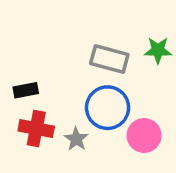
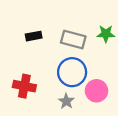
black rectangle: (26, 90) -> (34, 36), moved
gray star: (76, 139) -> (66, 101), moved

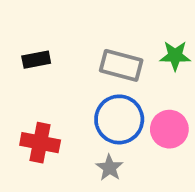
black rectangle: (34, 36) -> (36, 60), moved
pink circle: (97, 91) -> (169, 129), moved

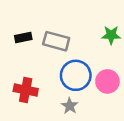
gray rectangle: (121, 65) -> (56, 41), moved

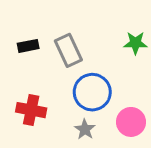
gray rectangle: (56, 41) -> (68, 50), turned 50
pink circle: (107, 81) -> (131, 122), moved

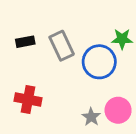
blue circle: (92, 92) -> (99, 62), moved
gray star: (85, 129) -> (91, 117), moved

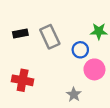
blue circle: (99, 62) -> (80, 50), size x0.6
pink circle: (118, 110) -> (94, 69), moved

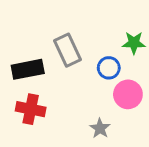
black rectangle: (20, 33) -> (28, 69), moved, size x1.5

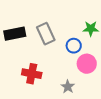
black rectangle: (28, 69) -> (15, 34), moved
red cross: (31, 109) -> (32, 74), moved

